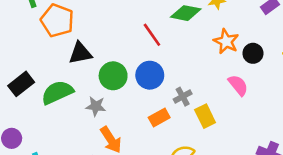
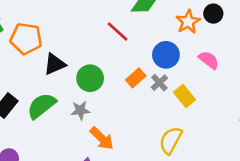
orange star: (226, 41) -> (188, 22), turned 30
black circle: (253, 53) -> (213, 14), moved
blue circle: (150, 75) -> (166, 55), moved
orange rectangle: (159, 118) -> (136, 78), moved

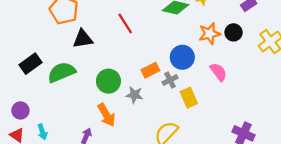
red line: (117, 32) -> (125, 24), moved
green circle: (90, 78) -> (108, 81), moved
gray star: (80, 110) -> (134, 95), moved

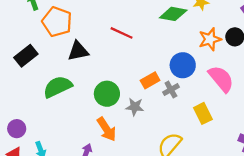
red line: (125, 24) -> (122, 33), turned -30
black rectangle: (30, 64) -> (26, 56), moved
pink semicircle: (218, 72) -> (221, 79), size x1.4
yellow rectangle: (189, 98) -> (203, 113), moved

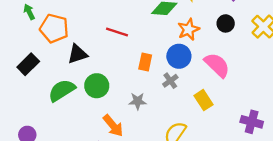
orange star: (210, 39) -> (188, 29), moved
orange rectangle: (150, 80) -> (145, 62), moved, turned -42
green circle: (107, 94) -> (97, 86), moved

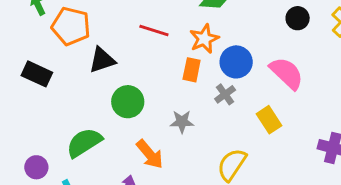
orange star: (188, 29) -> (204, 39), moved
black rectangle: (28, 64) -> (37, 74), turned 70
green semicircle: (62, 90) -> (84, 143), moved

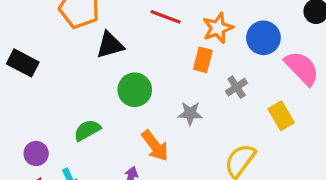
blue circle: (236, 62) -> (263, 38), moved
black rectangle: (37, 74) -> (23, 63), moved
green semicircle: (84, 143) -> (87, 130), size x0.7

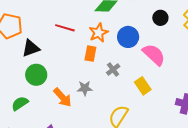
green circle: (135, 90) -> (36, 75), moved
orange arrow: (155, 146) -> (62, 97), moved

